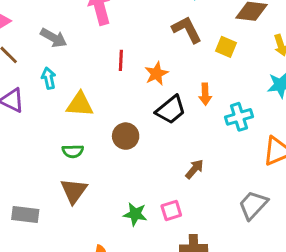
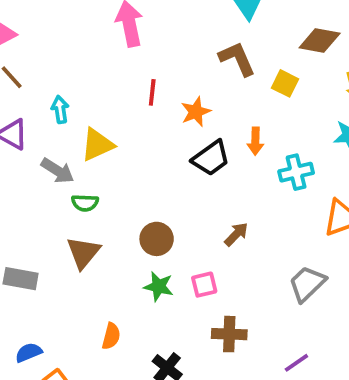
gray arrow: (54, 38) -> (57, 171), moved
yellow triangle: (80, 104) -> (97, 145), turned -32
brown circle: (126, 136) -> (157, 239), moved

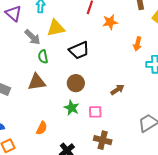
black trapezoid: (211, 158) -> (79, 50), moved
green semicircle: (85, 203) -> (43, 57), turned 64
brown triangle: (83, 253) -> (37, 82), turned 30

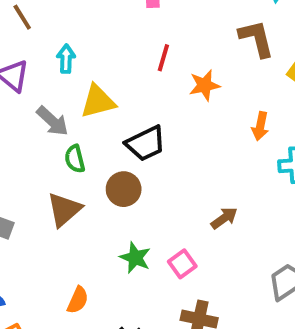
brown triangle: (37, 82) -> (64, 209), turned -30
brown circle: (76, 83) -> (124, 189), moved
pink square: (95, 112) -> (182, 264), turned -32

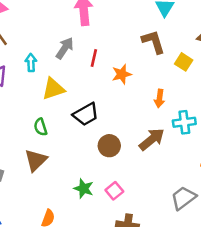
gray arrow: (52, 121) -> (65, 48), moved, turned -95
brown circle: (124, 189) -> (109, 146), moved
brown arrow: (224, 218) -> (152, 139), moved, size x1.5

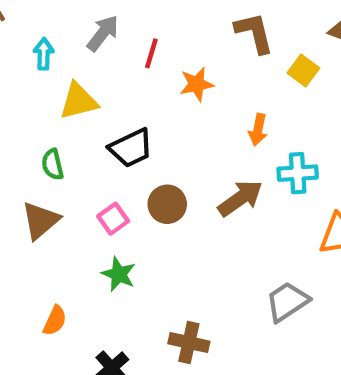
pink square: (114, 191) -> (113, 219), moved

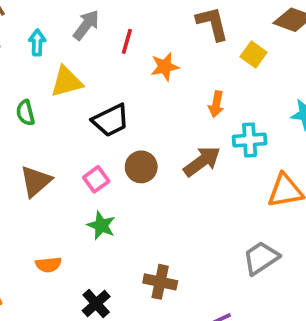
green semicircle: (53, 164) -> (25, 113), moved
gray trapezoid: (287, 302) -> (261, 258), moved
orange semicircle: (55, 321) -> (48, 265), turned 60

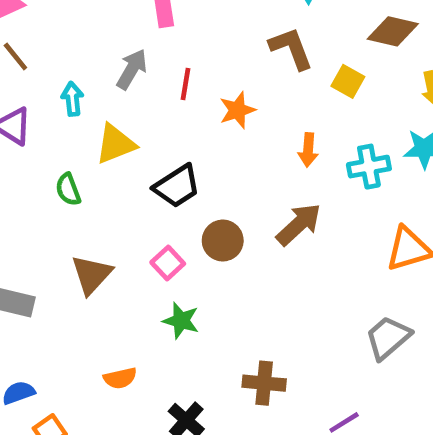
cyan cross: (250, 140) -> (369, 167), moved

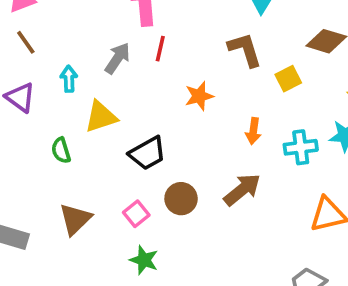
yellow square: (348, 81) -> (288, 79), turned 30
red line: (186, 84) -> (160, 49), moved

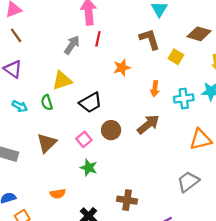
cyan arrow: (69, 79) -> (20, 106), moved, turned 120
yellow square: (288, 79) -> (176, 57), turned -32
green semicircle: (61, 150) -> (47, 102), moved

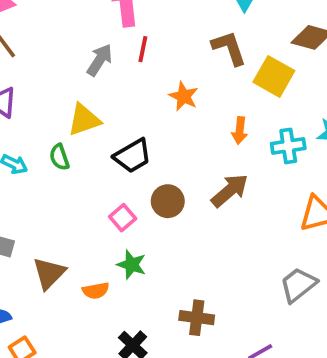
yellow square: (176, 57) -> (274, 76), size x1.5
orange star: (122, 68) -> (184, 96), turned -30
brown triangle: (47, 143) -> (49, 273), moved
orange semicircle: (58, 194) -> (96, 291), moved

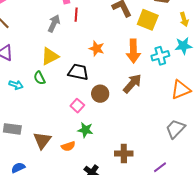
orange star: (184, 96) -> (97, 48), moved
orange arrow: (240, 131) -> (133, 51), size x1.6
black trapezoid: (133, 156) -> (78, 72), turned -130

